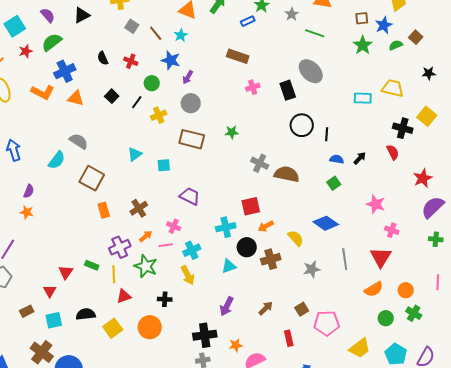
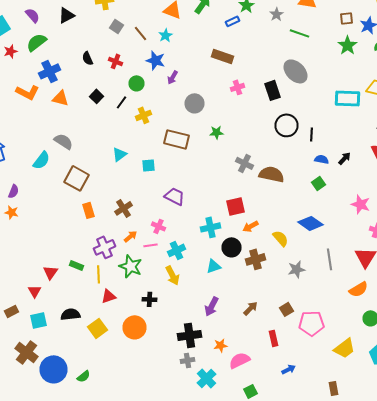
cyan rectangle: (363, 98) -> (348, 98), size x1.4
gray circle: (191, 103) -> (194, 103), moved

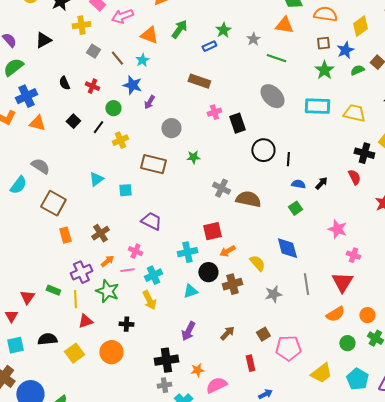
black rectangle: (272, 90) -> (237, 123), moved
cyan rectangle: (348, 98) -> (317, 106), moved
blue diamond: (310, 223) -> (287, 248), turned 40

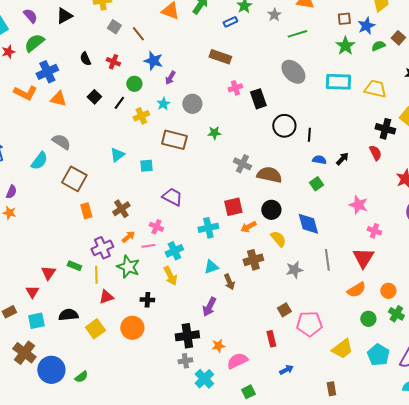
green line: (276, 58) -> (297, 34), turned -36
cyan star: (142, 60) -> (163, 104), moved
black circle: (208, 272) -> (271, 210), moved
brown arrow: (227, 333) -> (229, 282), moved, turned 112

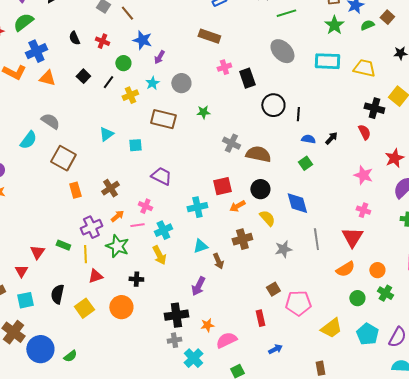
pink star: (358, 205) -> (363, 175), moved
black semicircle: (68, 315) -> (57, 294), turned -72

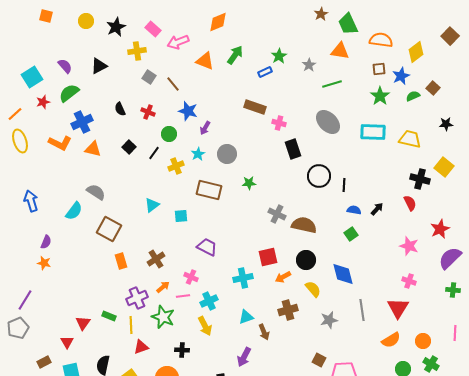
pink cross: (224, 67) -> (279, 123), moved, turned 32
brown square: (273, 289) -> (319, 360), turned -32

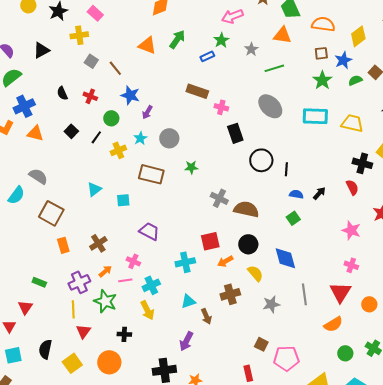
pink arrow: (178, 42) -> (232, 16), moved
green rectangle: (109, 316) -> (39, 282), moved
orange circle: (423, 341) -> (369, 304), moved
red triangle: (141, 347) -> (83, 331), turned -35

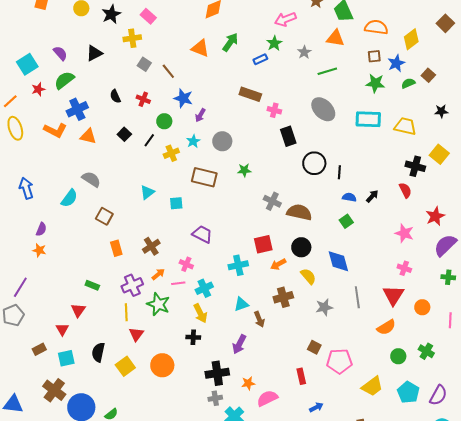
green star: (322, 80) -> (375, 83), turned -30
brown square: (51, 213) -> (104, 216), size x0.7
black cross: (124, 334) -> (193, 337), moved

